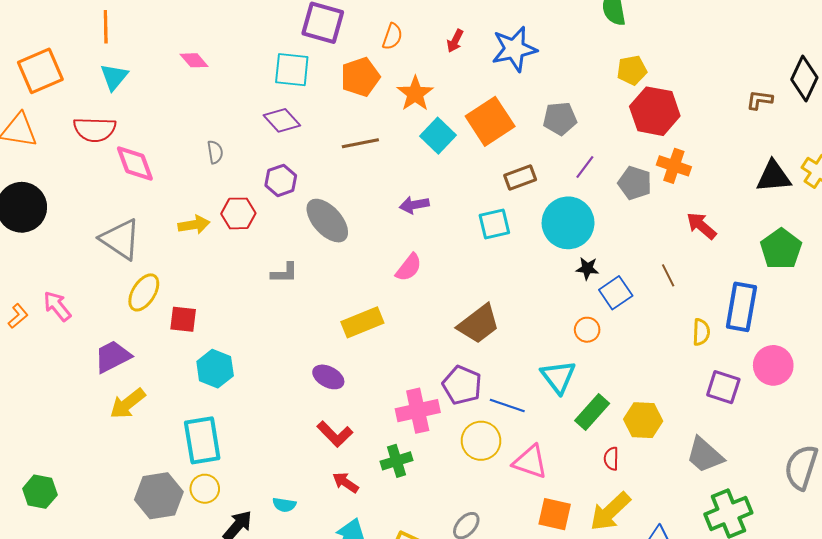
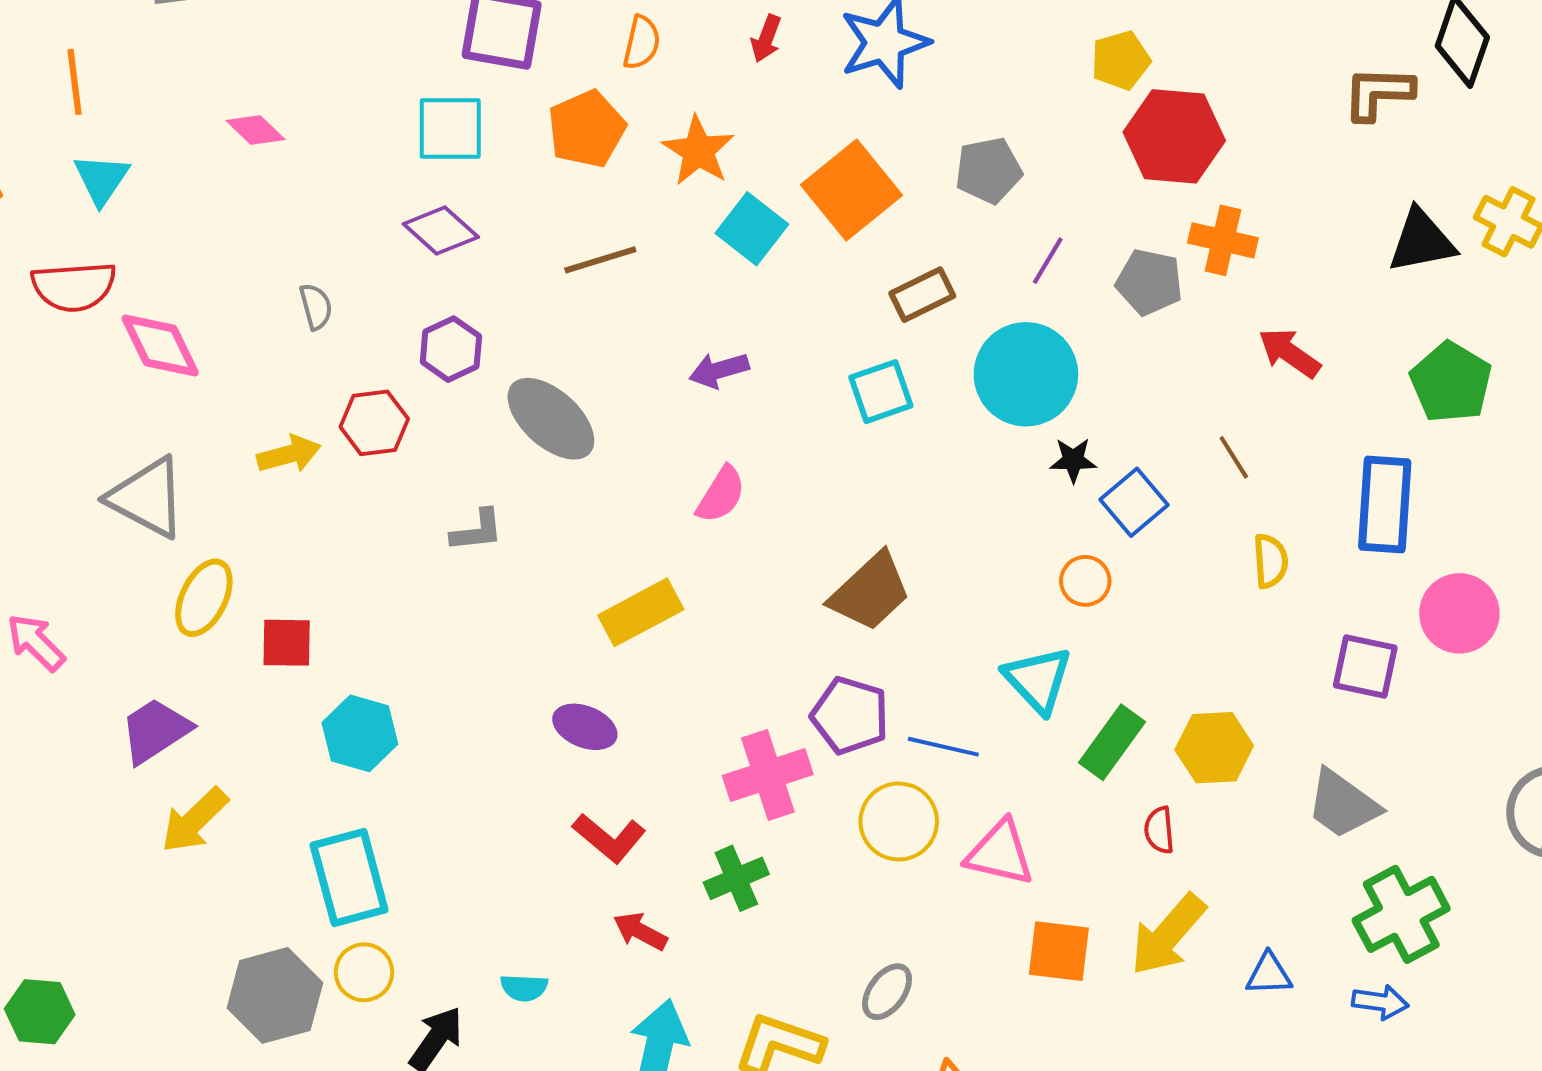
brown L-shape: (760, 100) -> (1378, 93), size x1.4
yellow semicircle: (701, 332) -> (1271, 561), moved

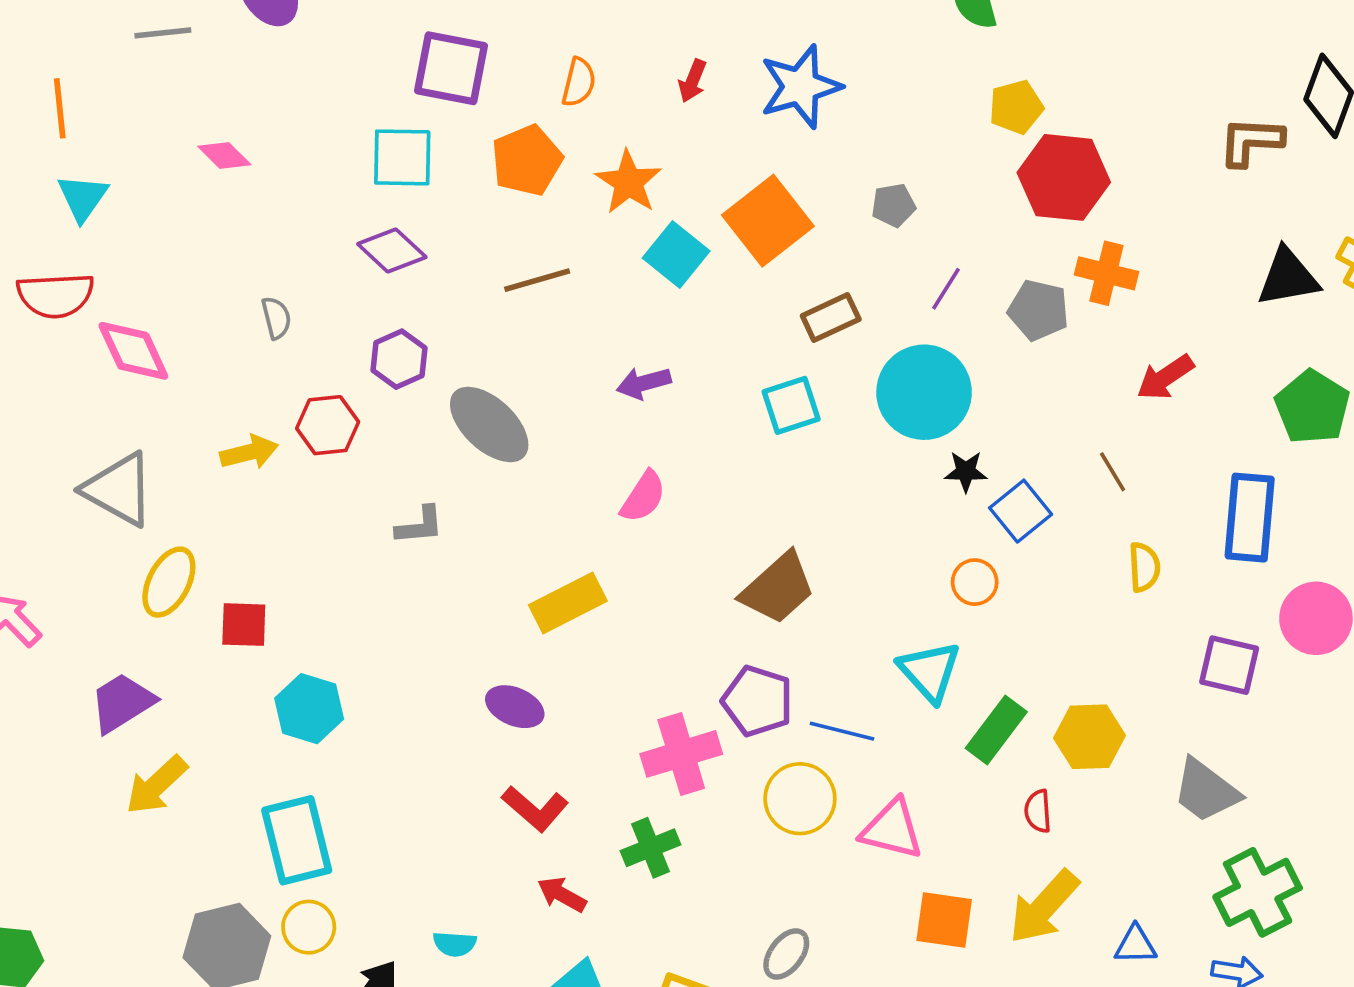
gray pentagon: (989, 170) -> (893, 205), size x0.7
red arrow: (1289, 353) -> (1165, 377), turned -70

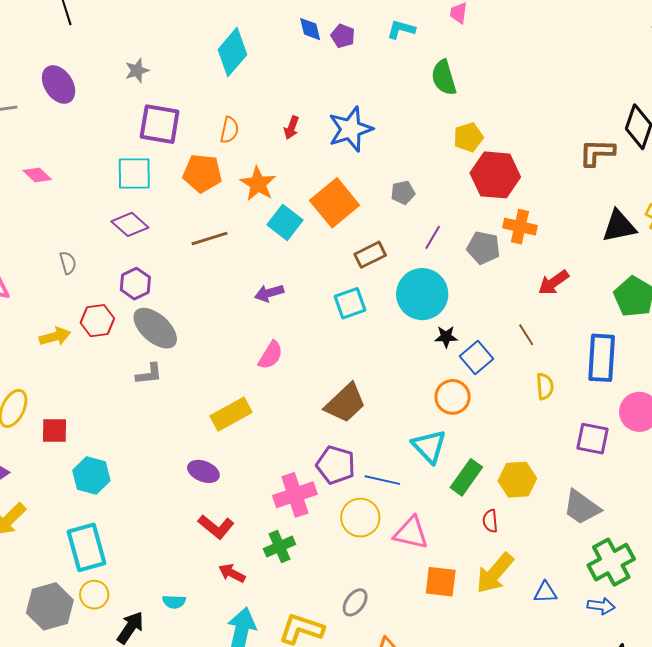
orange pentagon: (527, 160) -> (202, 173), turned 30
gray ellipse: (489, 424) -> (155, 328), moved
orange circle: (975, 582) -> (453, 397), size x1.4

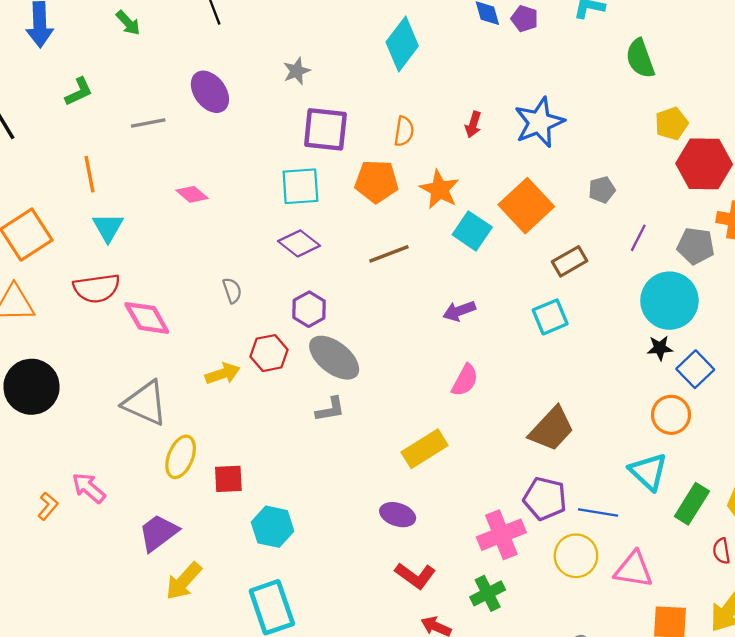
cyan circle: (422, 294) -> (669, 301), moved

